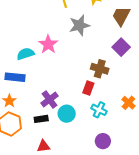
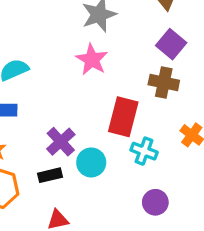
pink star: (48, 44) -> (92, 60), moved
brown cross: (100, 69) -> (164, 83), moved
red rectangle: (88, 88) -> (123, 117), size x1.6

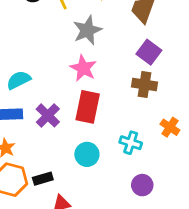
red rectangle: (123, 117) -> (88, 107), moved
purple cross: (61, 142) -> (48, 115), moved
black rectangle: (50, 175) -> (43, 179), moved

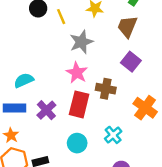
brown cross: (144, 85) -> (106, 89), moved
orange cross: (170, 127) -> (145, 108), moved, size x1.5
cyan cross: (131, 143) -> (113, 135), turned 30

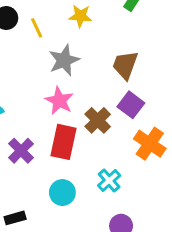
brown trapezoid: (127, 27) -> (125, 65), moved
purple square: (131, 62) -> (131, 105), moved
brown cross: (106, 89) -> (98, 120), turned 36

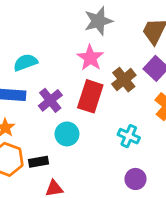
cyan cross: (109, 181) -> (129, 136), turned -30
cyan circle: (62, 193) -> (67, 134), moved

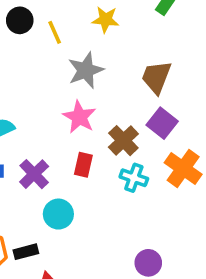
red rectangle: (90, 96) -> (83, 165), size x0.6
cyan cross: (129, 136) -> (134, 178), moved

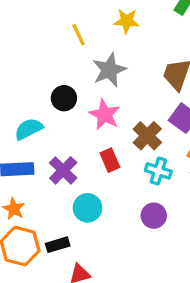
black circle: (20, 20) -> (64, 98), moved
red rectangle: (83, 165) -> (110, 160), turned -35
purple circle: (148, 263) -> (154, 216), moved

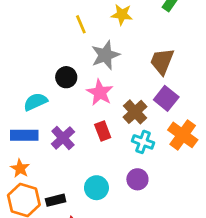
cyan circle: (88, 208) -> (96, 188), moved

